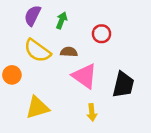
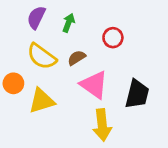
brown semicircle: (69, 52) -> (77, 58), turned -35
yellow triangle: (37, 108) -> (42, 101), moved
yellow arrow: (92, 112) -> (102, 125), size x1.6

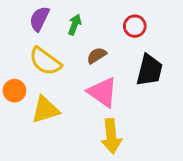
red circle: (113, 38) -> (135, 26), moved
brown semicircle: (77, 58) -> (97, 55), moved
black trapezoid: (137, 94) -> (149, 70), moved

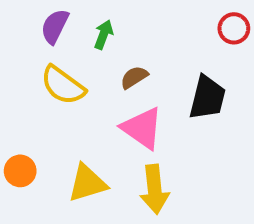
red circle: (135, 26) -> (234, 28), moved
orange circle: (14, 91) -> (20, 171), moved
yellow triangle: (45, 110) -> (87, 183), moved

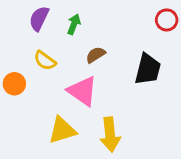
yellow semicircle: (63, 85) -> (45, 61), size x0.7
pink triangle: (142, 128) -> (83, 91), moved
orange circle: (20, 171) -> (14, 84), moved

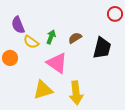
purple semicircle: (39, 19) -> (18, 25), moved, turned -48
green arrow: (74, 24) -> (51, 37), moved
brown semicircle: (96, 55) -> (75, 38), moved

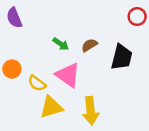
purple semicircle: (18, 25) -> (14, 18), moved
green arrow: (51, 37) -> (61, 44), turned 104
yellow semicircle: (31, 42) -> (37, 83), moved

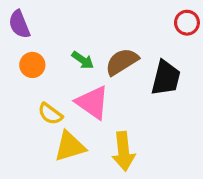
brown semicircle: (89, 45) -> (122, 62), size x1.5
orange circle: (12, 69) -> (32, 65), moved

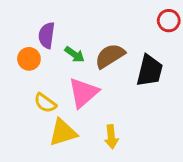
purple semicircle: (19, 24) -> (47, 35), moved, turned 30
pink triangle: (93, 102) -> (83, 93), turned 44
yellow arrow: (123, 151) -> (111, 137), size x0.7

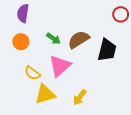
purple semicircle: (47, 35) -> (23, 13), moved
yellow arrow: (111, 137) -> (80, 97), turned 42

